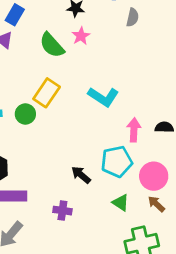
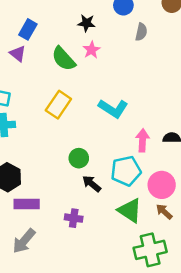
green circle: (25, 114) -> (79, 158), moved
green triangle: (121, 203) -> (130, 210), size x1.5

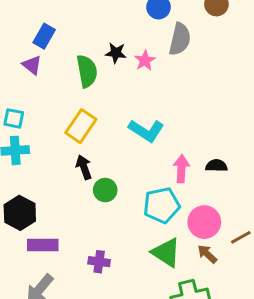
black star: (86, 23) -> (116, 53), moved
gray semicircle: (141, 32) -> (180, 39), size x1.5
pink star: (92, 50) -> (145, 60), moved
green semicircle: (64, 59) -> (87, 71), turned -148
black arrow: (92, 184) -> (84, 167), moved, turned 30

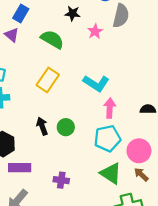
black star: (116, 53) -> (73, 13), moved
green semicircle: (87, 71) -> (52, 39), turned -50
black arrow: (84, 167) -> (42, 126), moved
pink arrow: (181, 169) -> (110, 108), moved

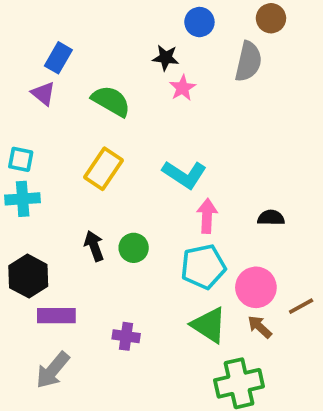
black star: (73, 13) -> (166, 58), moved
gray semicircle: (121, 16) -> (248, 62), moved

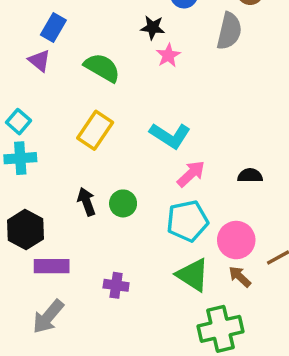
cyan square: (21, 159) -> (19, 122), turned 30
pink arrow: (207, 216) -> (191, 174), turned 44

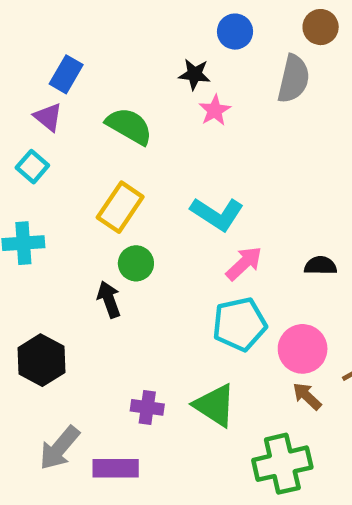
cyan square: (19, 122) -> (32, 167), moved
green circle: (123, 203) -> (136, 263), moved
black hexagon: (25, 230) -> (41, 360), moved
purple rectangle: (52, 266) -> (116, 468), moved
green triangle: (193, 275) -> (215, 405), moved

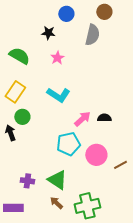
pink star: (215, 110) -> (57, 58), moved
pink arrow: (244, 263) -> (82, 119), moved
brown arrow: (307, 396) -> (56, 203), moved

